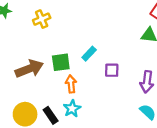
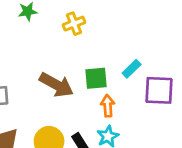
brown arrow: (29, 69) -> (56, 85), turned 48
purple square: (112, 70) -> (159, 90), size x1.6

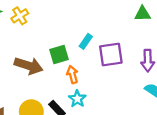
yellow cross: (74, 24) -> (20, 16), moved

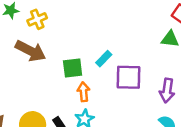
brown arrow: (29, 66) -> (31, 51), moved

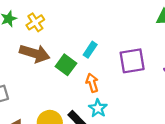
cyan rectangle: (104, 59) -> (90, 50), moved
green square: (73, 68) -> (66, 65), moved, turned -36

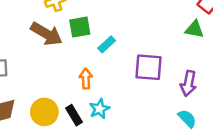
green square: (66, 65) -> (80, 27), moved, turned 30
orange arrow: (92, 83) -> (86, 79), moved

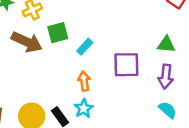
green triangle: (194, 29) -> (166, 44), moved
orange arrow: (86, 79) -> (84, 81), moved

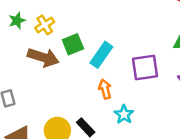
cyan rectangle: (85, 47) -> (101, 55), size x1.5
cyan star: (84, 108) -> (124, 114), moved

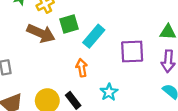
orange arrow: (105, 89) -> (82, 68), moved

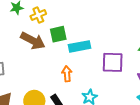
cyan rectangle: (94, 36) -> (80, 46), turned 35

